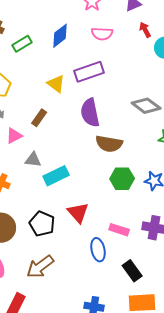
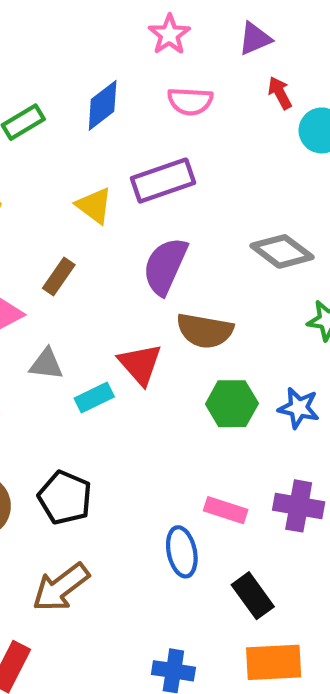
purple semicircle: (90, 113) -> (165, 266), turned 36
cyan rectangle: (56, 176) -> (94, 397), size x0.7
red triangle: (78, 213) -> (140, 364), moved

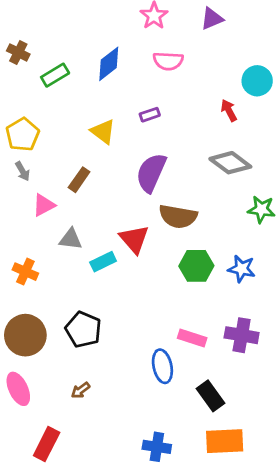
red arrow: (280, 93) -> (229, 110), moved
purple rectangle: (163, 181) -> (150, 115), size x0.5
brown arrow: (61, 587) -> (80, 390), size x0.5

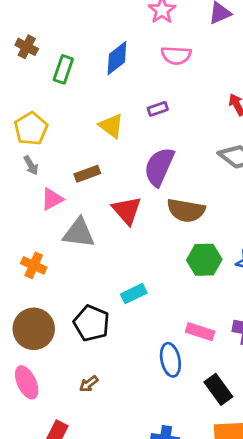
green rectangle: (55, 75) -> (63, 69), turned -40
brown rectangle: (79, 180) -> (87, 174), turned 35
gray triangle: (71, 239) -> (79, 233), size x1.4
red triangle: (134, 239) -> (127, 210), moved
cyan rectangle: (103, 262) -> (134, 294), moved

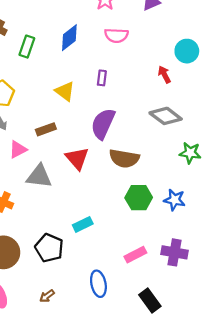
purple rectangle: (158, 109) -> (102, 78), turned -64
pink rectangle: (200, 332) -> (135, 255), turned -45
blue ellipse: (170, 360) -> (98, 284), moved

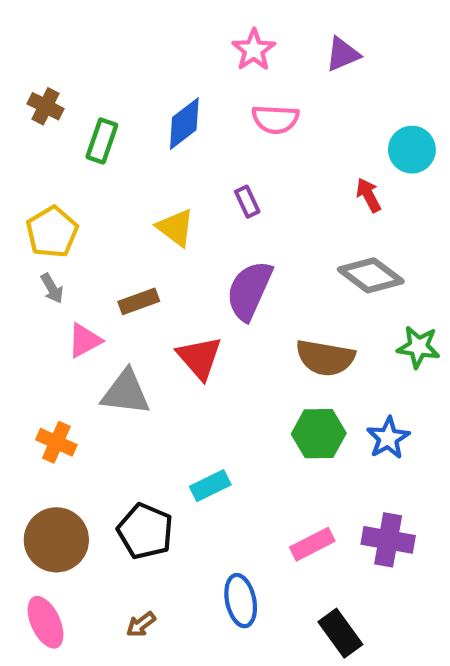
purple rectangle: (102, 78) -> (247, 202), turned -32
brown semicircle: (124, 158) -> (325, 358), moved
blue star: (175, 200) -> (388, 438), turned 30

